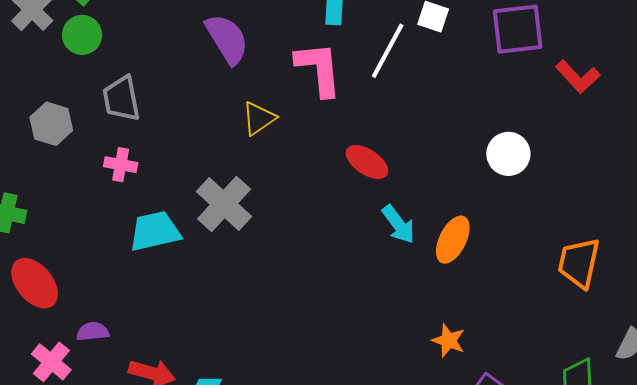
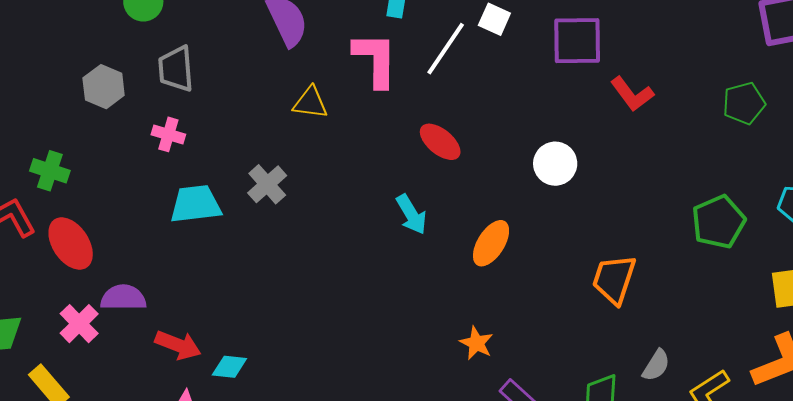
yellow triangle: (259, 118) -> (310, 103), turned 36
red ellipse: (367, 162) -> (440, 142), moved
gray cross: (224, 204) -> (267, 184), size x0.7
cyan arrow: (398, 224) -> (411, 214), moved
purple semicircle: (93, 332) -> (123, 298), size x1.4

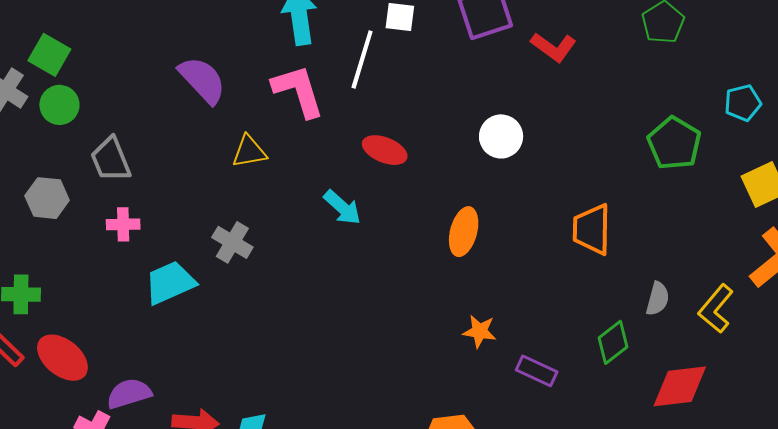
cyan arrow: (411, 214) -> (342, 207), moved

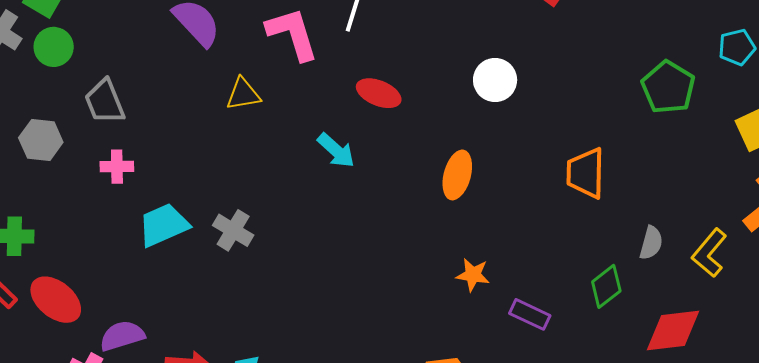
gray cross: (232, 242) -> (233, 230), moved

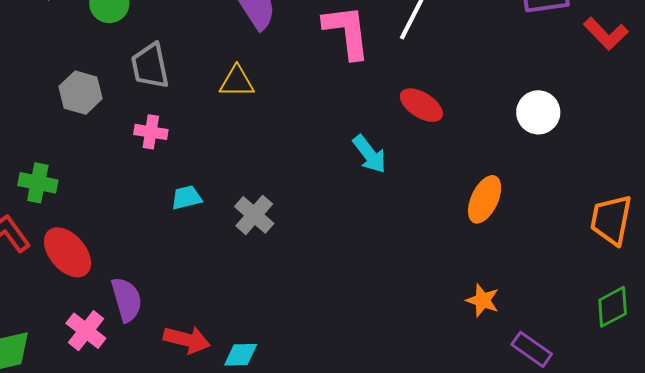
yellow triangle: (243, 94) -> (237, 82), moved
cyan trapezoid: (163, 225) -> (187, 198), size x0.6
green diamond: (606, 286) -> (613, 307), moved
purple semicircle: (122, 336) -> (127, 299), turned 81

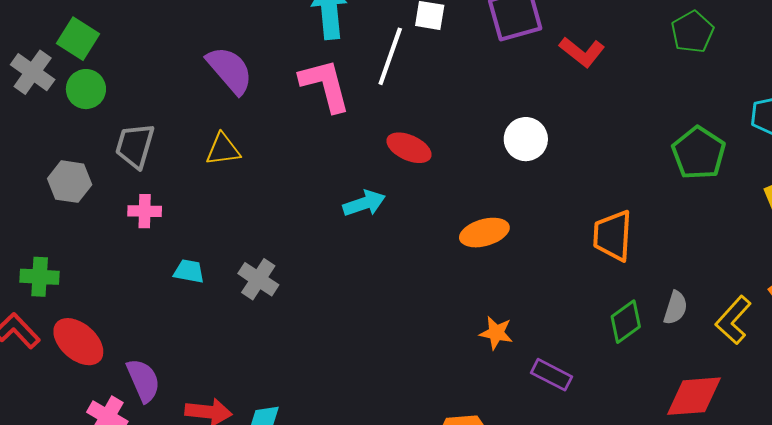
gray trapezoid: (150, 66) -> (135, 146), turned 36
cyan arrow: (369, 154) -> (364, 203), turned -63
cyan trapezoid: (187, 198) -> (189, 271), turned 32
orange ellipse: (485, 199) -> (484, 233), turned 57

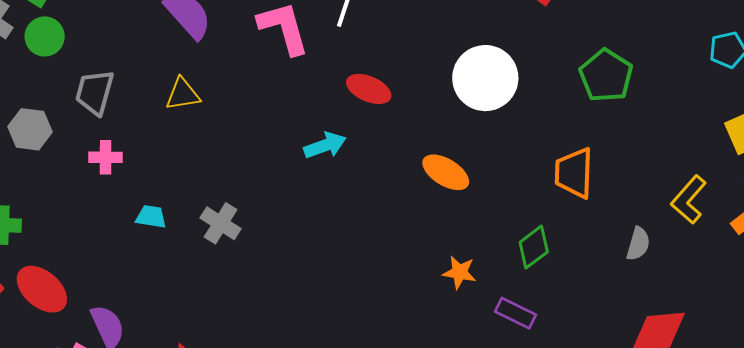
white circle: (526, 139) -> (485, 78), size x1.5
green pentagon: (699, 153) -> (606, 76), moved
orange ellipse: (484, 233) -> (446, 172), turned 48
yellow L-shape: (733, 320) -> (689, 200), moved
green diamond: (626, 322) -> (534, 247), moved

